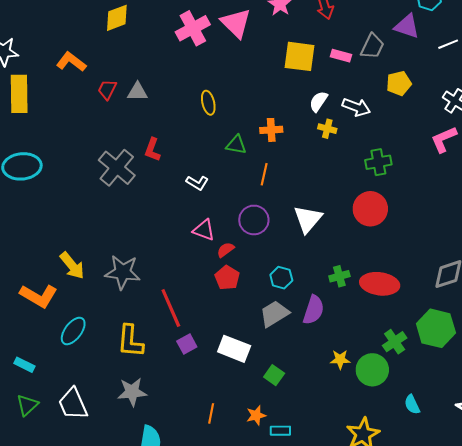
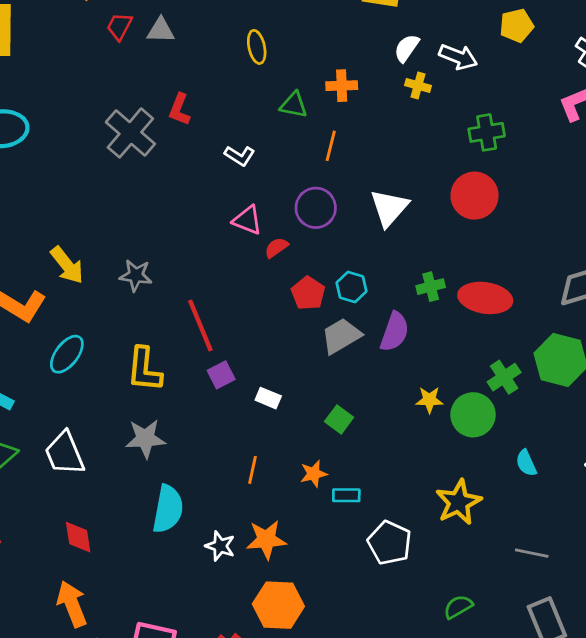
gray star: (123, 272) -> (136, 275), size x0.7
red pentagon: (227, 278) -> (308, 293), moved
white rectangle: (234, 349) -> (268, 398), moved, size x0.6

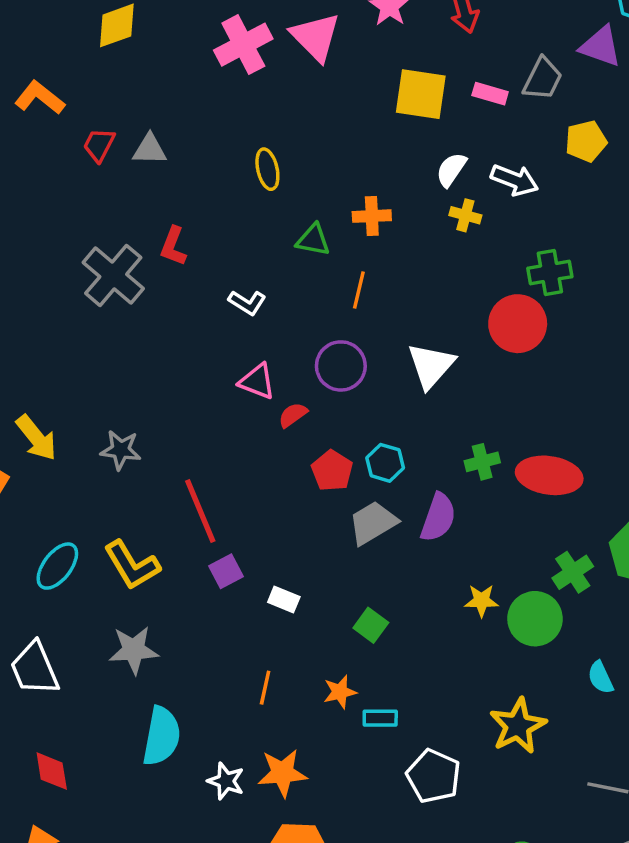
red circle: (475, 196) -> (518, 324), moved
cyan ellipse: (67, 354) -> (57, 566), moved
yellow L-shape: (144, 369) -> (132, 565), turned -36

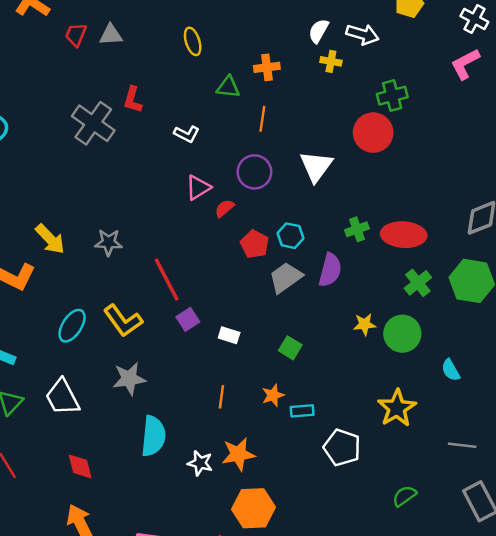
pink triangle: (257, 381) -> (198, 187), turned -48
green cross: (573, 572) -> (418, 283), moved

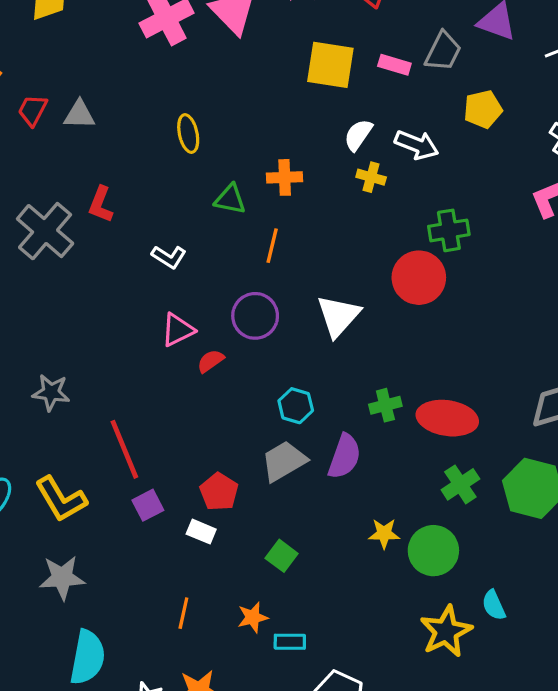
red pentagon: (255, 244) -> (219, 492), moved
yellow star: (397, 408) -> (446, 631), moved

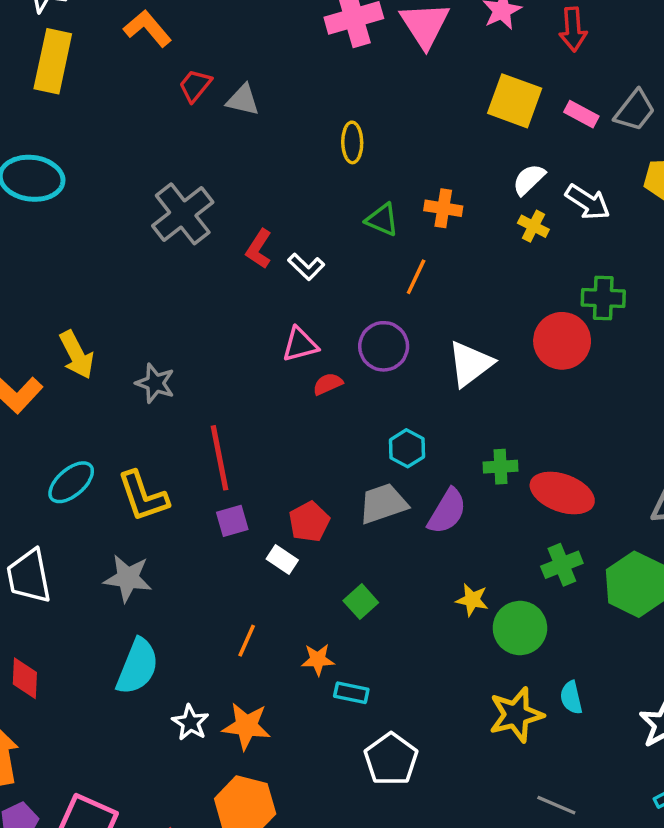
red L-shape: (101, 204) -> (259, 249), moved

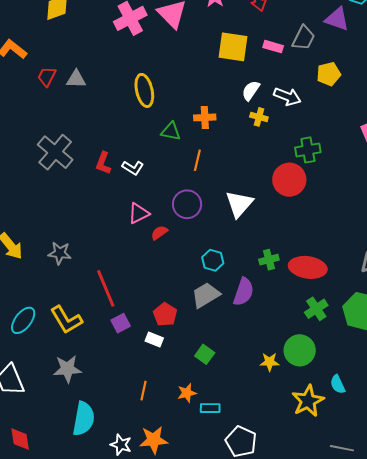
yellow ellipse: (352, 142) -> (144, 90), size x1.4
yellow star: (472, 600) -> (269, 362), moved

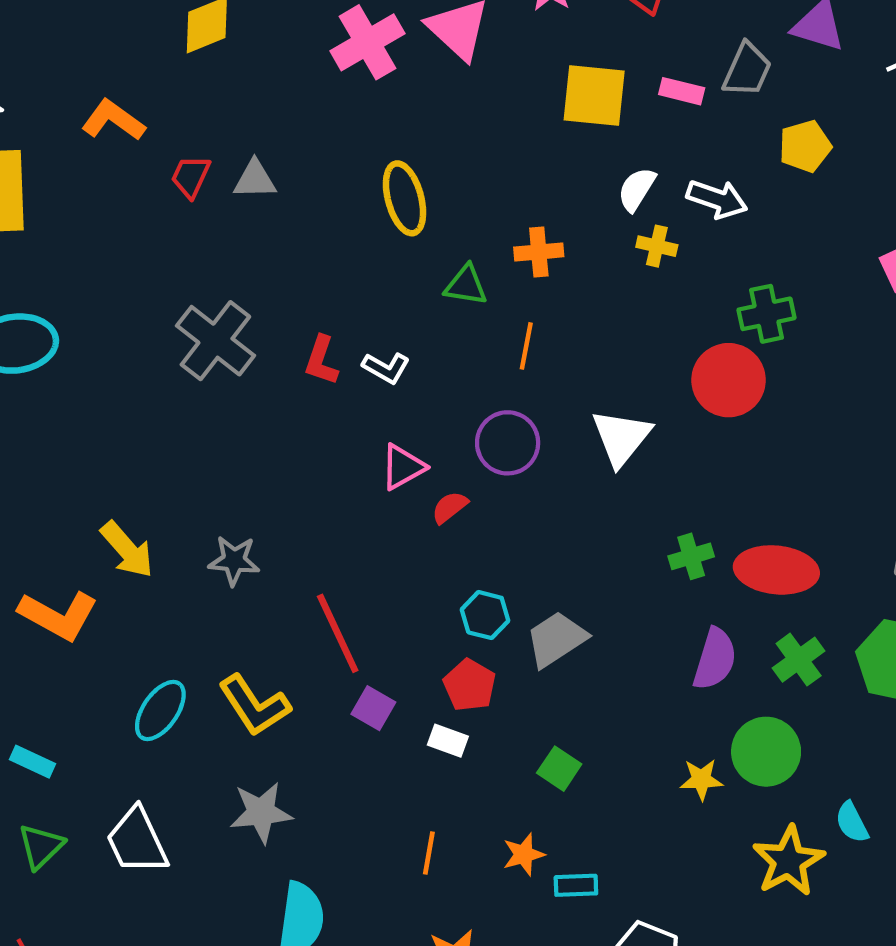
cyan hexagon: (213, 260) -> (485, 615), moved
purple semicircle: (244, 292) -> (715, 659), moved
purple square: (121, 323) -> (373, 708), turned -30

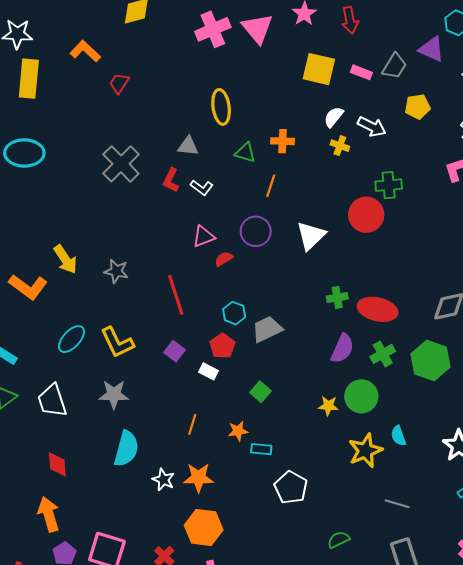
gray triangle: (255, 180) -> (188, 146), moved
red line: (338, 633) -> (176, 295), moved

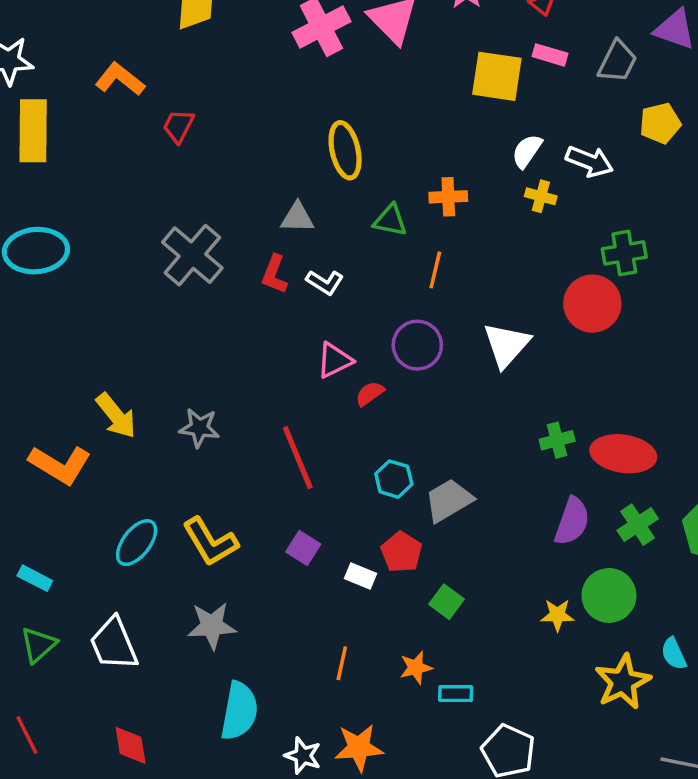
pink rectangle: (361, 72) -> (550, 55), moved
red pentagon: (222, 346) -> (401, 552), moved

